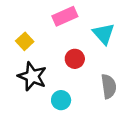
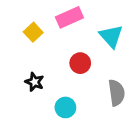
yellow square: (25, 41) -> (33, 32), moved
black star: (32, 76) -> (34, 82), size x0.6

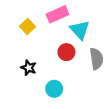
cyan triangle: (111, 36) -> (80, 30), moved
gray semicircle: (117, 93) -> (96, 59), moved

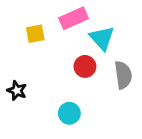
yellow square: (27, 27) -> (35, 34), turned 32
black star: (29, 68) -> (17, 91), moved

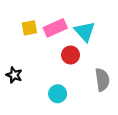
pink rectangle: (74, 18) -> (55, 28), moved
gray semicircle: (123, 75) -> (102, 80), moved

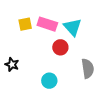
pink rectangle: (55, 28) -> (47, 24), turned 42

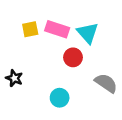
gray semicircle: (88, 69) -> (106, 83), turned -48

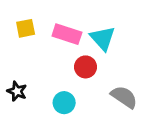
yellow square: (30, 29) -> (26, 28), moved
cyan circle: (60, 98) -> (64, 103), moved

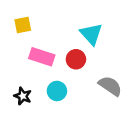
pink rectangle: (67, 34) -> (42, 57), moved
black star: (17, 91) -> (23, 96), moved

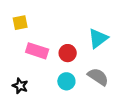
cyan triangle: (91, 34) -> (98, 38), moved, turned 35
cyan circle: (57, 91) -> (66, 81), moved

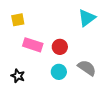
cyan triangle: (98, 38) -> (87, 18), moved

